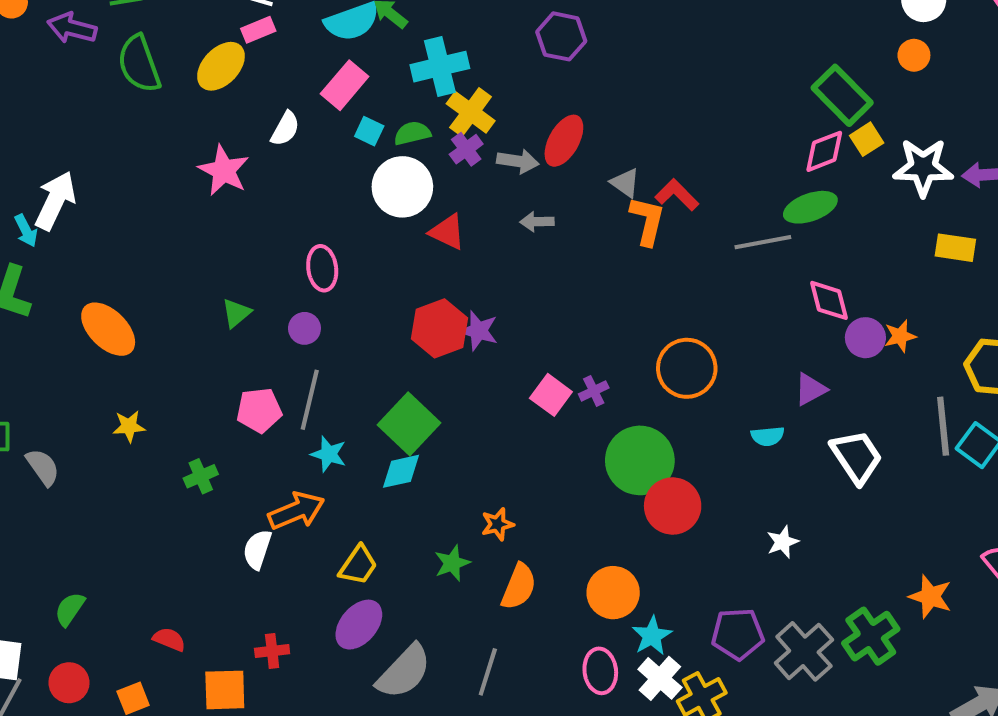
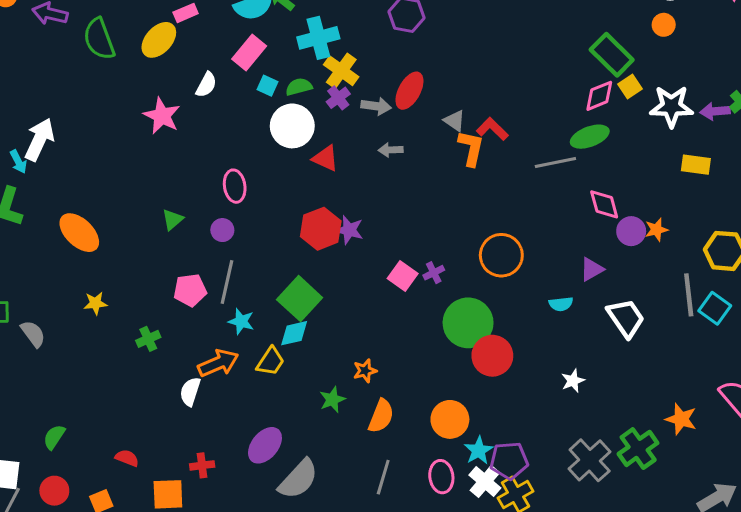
yellow trapezoid: (358, 565) -> (270, 361), moved
purple pentagon: (738, 634) -> (509, 461), moved
gray line: (488, 672) -> (383, 477), moved

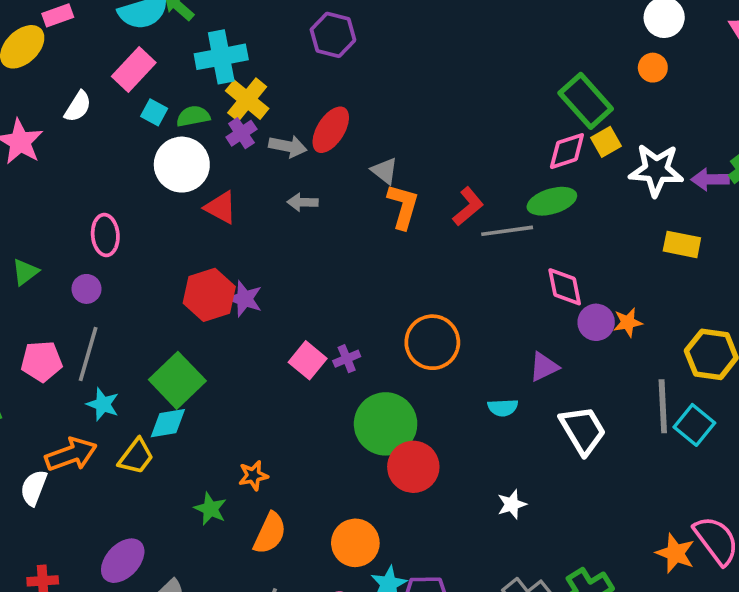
red L-shape: (492, 129) -> (468, 207), moved, turned 92
green star: (332, 400) -> (210, 509), turned -30
orange star: (681, 419) -> (675, 553), moved

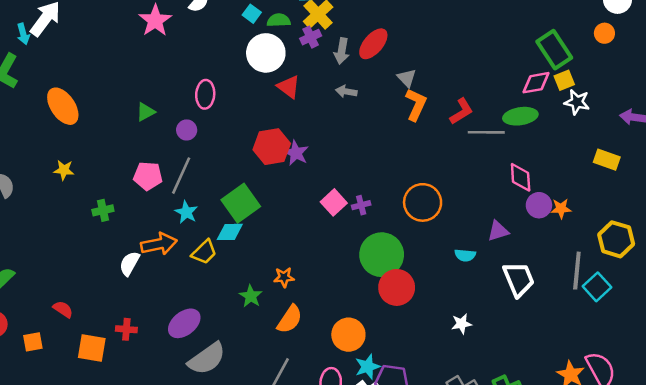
gray arrow: (288, 146) -> (342, 51), turned 80
white star: (656, 170) -> (577, 102), moved, size x0.7

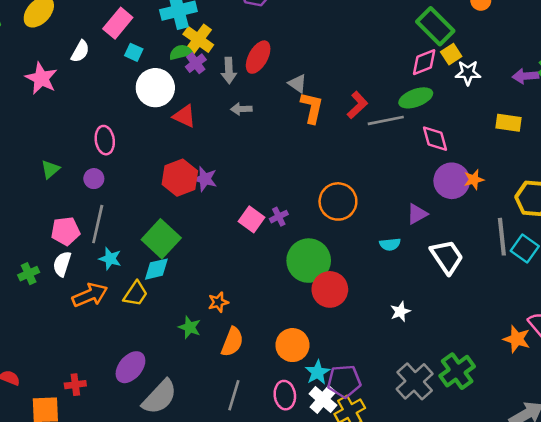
green semicircle: (279, 20) -> (181, 52), moved
pink diamond: (521, 177) -> (435, 139), moved
purple circle: (539, 205) -> (452, 181), size x1.4
white semicircle: (130, 263) -> (62, 264), moved

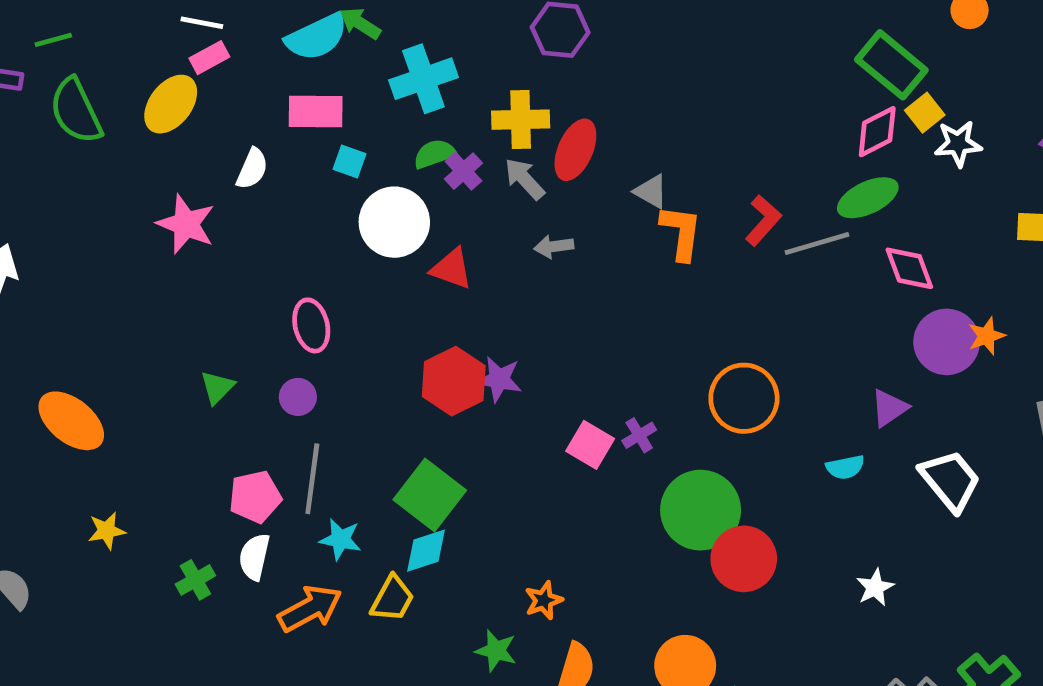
pink rectangle: (118, 23) -> (316, 111), turned 56
yellow cross: (198, 40) -> (521, 120), moved, turned -32
gray arrow: (229, 70) -> (525, 179), turned 145

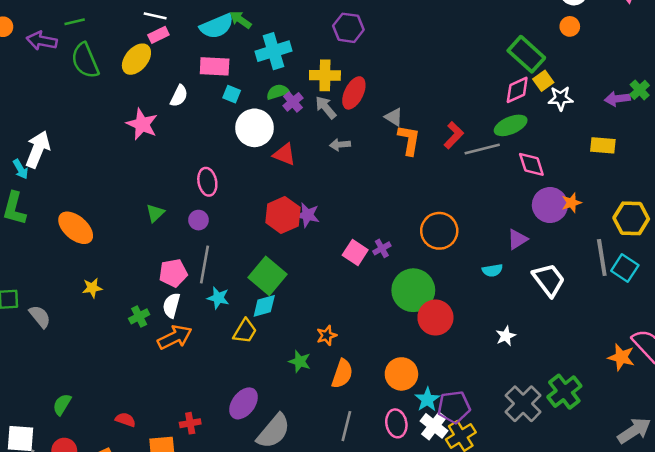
orange arrow: (310, 609) -> (175, 337), moved

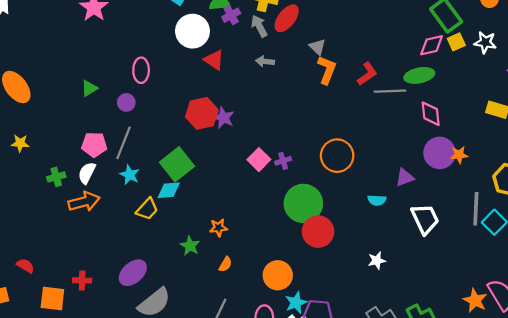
white star: (561, 98) -> (485, 42), moved
orange semicircle: (342, 374) -> (225, 264), size x0.6

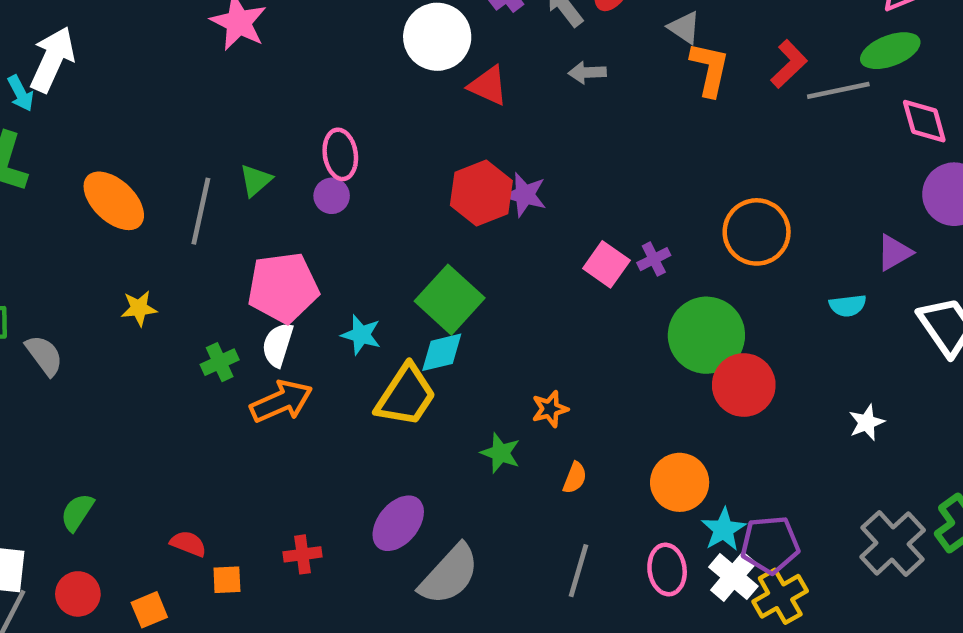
pink ellipse: (141, 70) -> (340, 154), moved
gray line: (123, 143) -> (201, 211), moved
pink pentagon: (94, 145) -> (283, 288), size x1.4
yellow trapezoid: (147, 209) -> (406, 396), size x1.4
orange square: (52, 298) -> (227, 580), moved, size x0.6

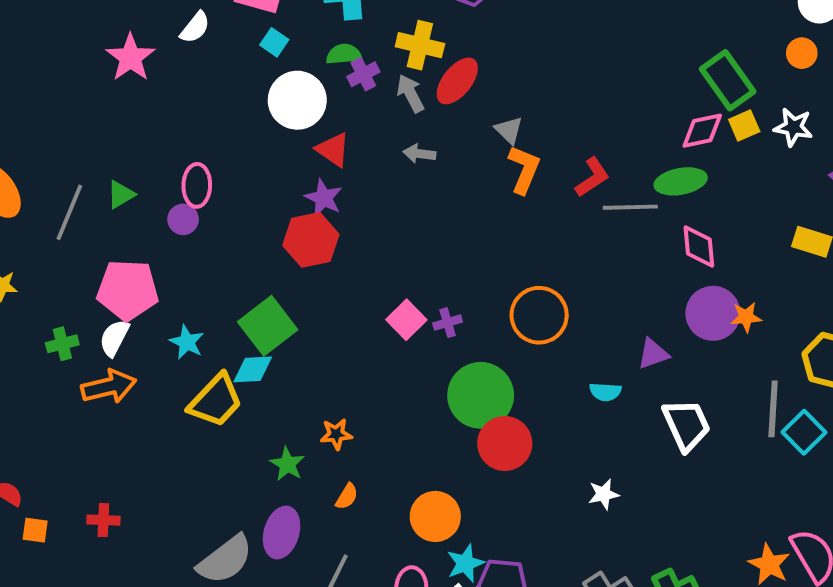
purple star: (525, 195) -> (324, 198), moved
purple ellipse: (398, 523) -> (282, 532), moved, turned -33

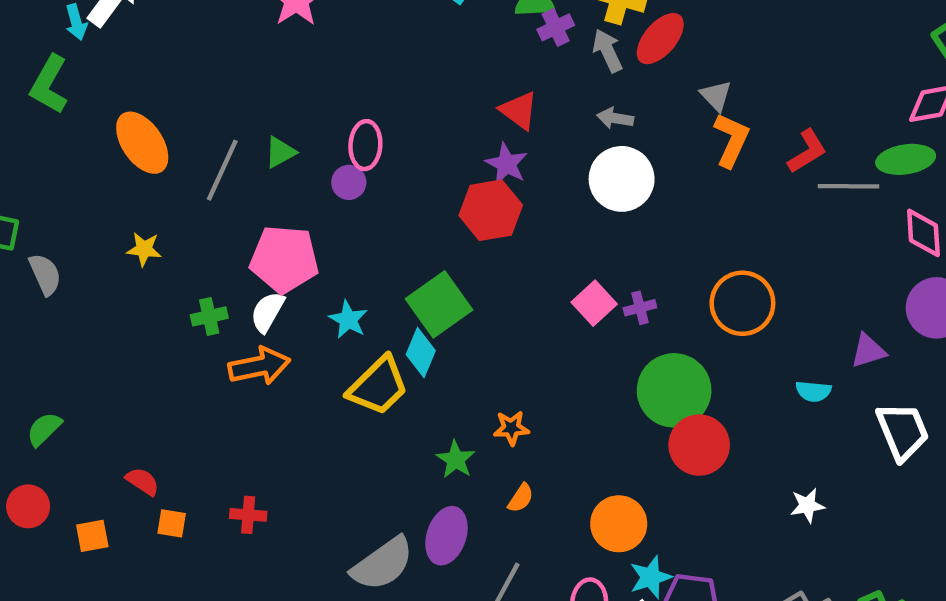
white circle: (297, 100) -> (622, 179), moved
cyan diamond: (253, 369) -> (421, 353), turned -66

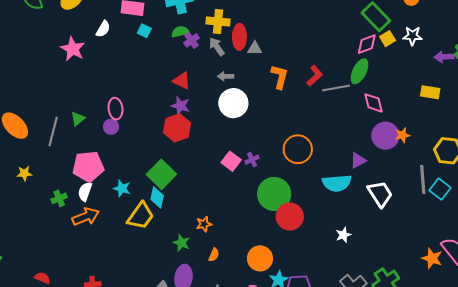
red ellipse: (660, 39) -> (239, 37), turned -30
gray triangle: (716, 96) -> (255, 48), moved, turned -35
green ellipse: (906, 159) -> (359, 71), turned -45
cyan semicircle: (813, 391) -> (337, 183), size x1.8

